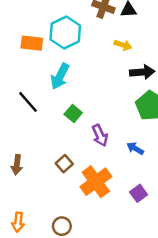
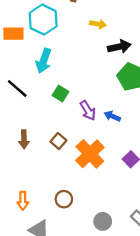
blue arrow: (135, 148) -> (112, 116), moved
brown arrow: (17, 165) -> (24, 139), moved

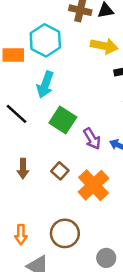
yellow arrow: (98, 24) -> (104, 46), size x1.5
green square: (60, 94) -> (63, 120), size x1.5
brown circle: (64, 199) -> (65, 233), size x1.5

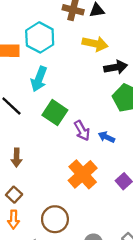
brown square: (60, 171) -> (14, 195), moved

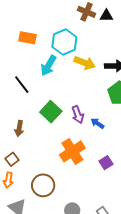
cyan hexagon: (40, 37) -> (64, 42), moved
yellow arrow: (95, 44) -> (85, 63), moved
green square: (55, 113) -> (51, 112), moved

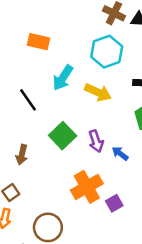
cyan hexagon: (64, 42) -> (107, 52), moved
yellow arrow: (85, 63) -> (98, 92), moved
purple square: (106, 163) -> (114, 203), moved

